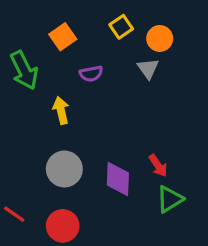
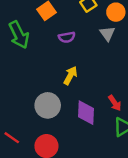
yellow arrow: (61, 110) -> (70, 75), moved, turned 42

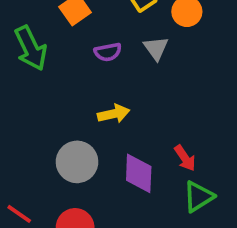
gray triangle: (107, 34) -> (156, 48), moved
yellow arrow: (70, 75) -> (114, 114), turned 48

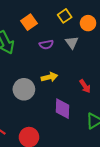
red arrow: (185, 158) -> (85, 86), moved
gray circle: (77, 162) -> (24, 89), moved

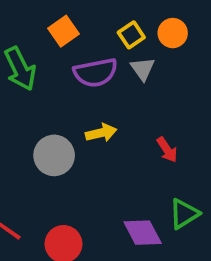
yellow square: (65, 16) -> (131, 35), moved
purple semicircle: (46, 44) -> (96, 73), size x1.6
purple diamond: (63, 109) -> (143, 233), moved, turned -30

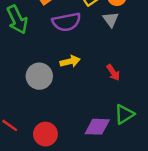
gray triangle: (143, 69) -> (111, 19), moved
purple diamond: (143, 233) -> (97, 127), turned -60

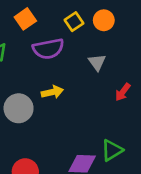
gray triangle: (111, 19) -> (97, 62), moved
red arrow: (113, 72) -> (123, 92), moved, turned 70

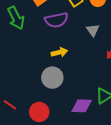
gray circle: (19, 108) -> (52, 78), moved

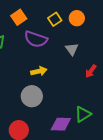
purple semicircle: (56, 20) -> (36, 39), turned 30

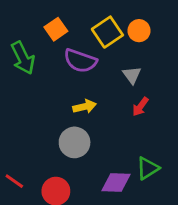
yellow square: (55, 19) -> (107, 32), size x1.5
red arrow: (91, 71) -> (140, 107), moved

